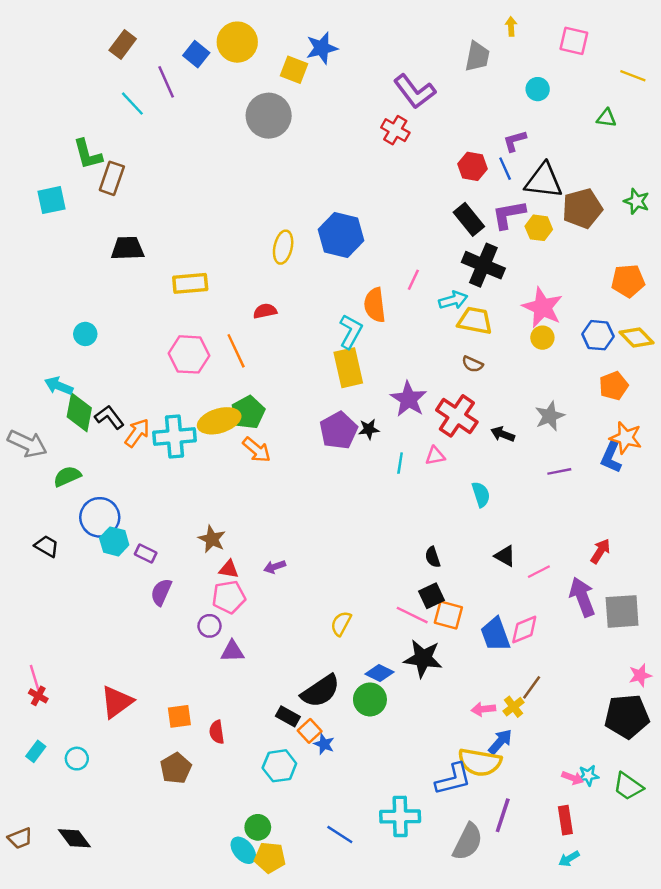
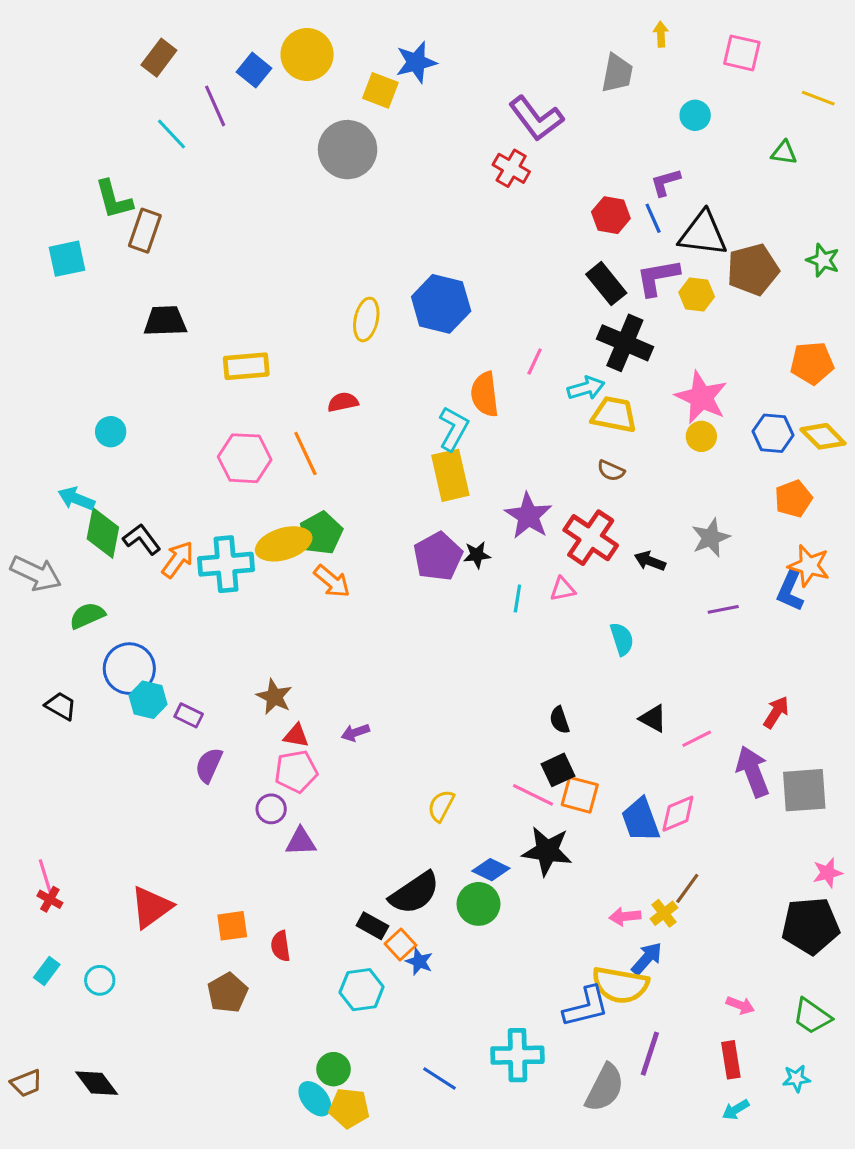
cyan star: (588, 775) -> (796, 1079), moved

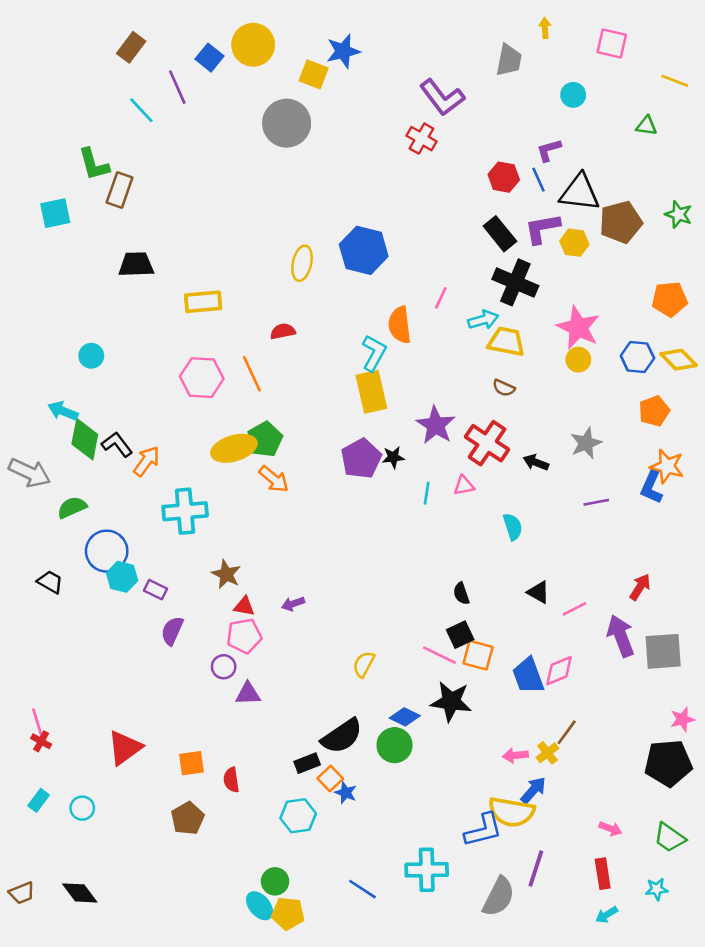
cyan cross: (226, 564) -> (185, 511), moved
black rectangle: (372, 926) -> (307, 763), turned -50

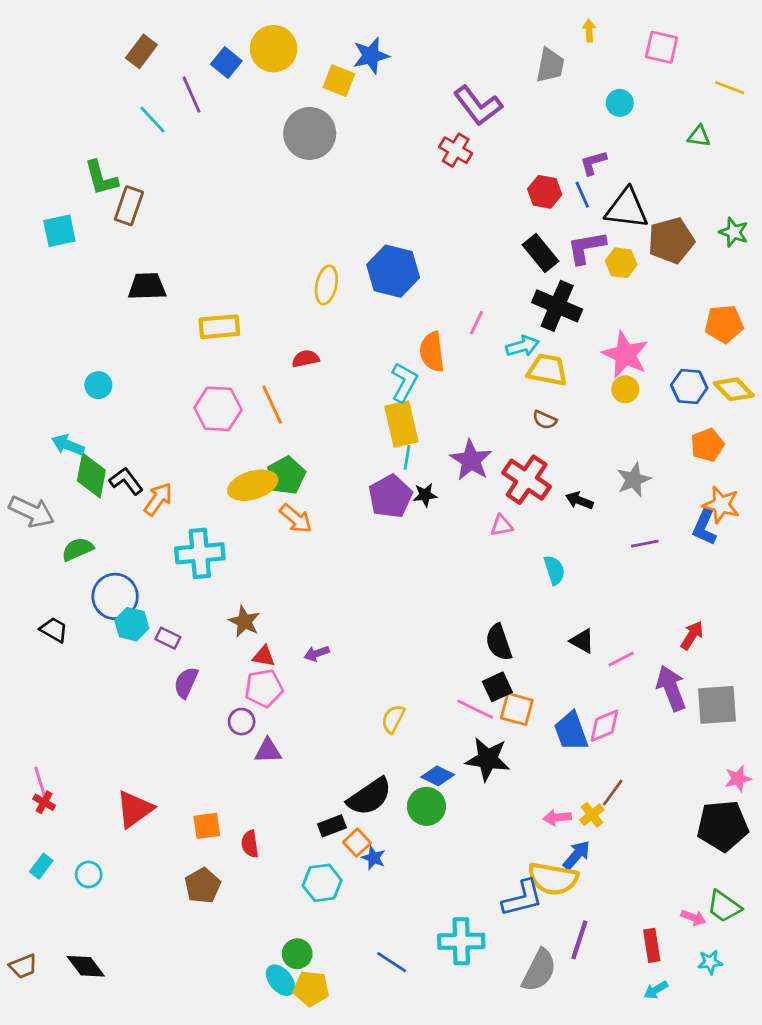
cyan line: (427, 493) -> (407, 457), moved
black semicircle: (461, 593) -> (499, 642), size x1.5
pink arrow: (610, 829) -> (693, 918), moved

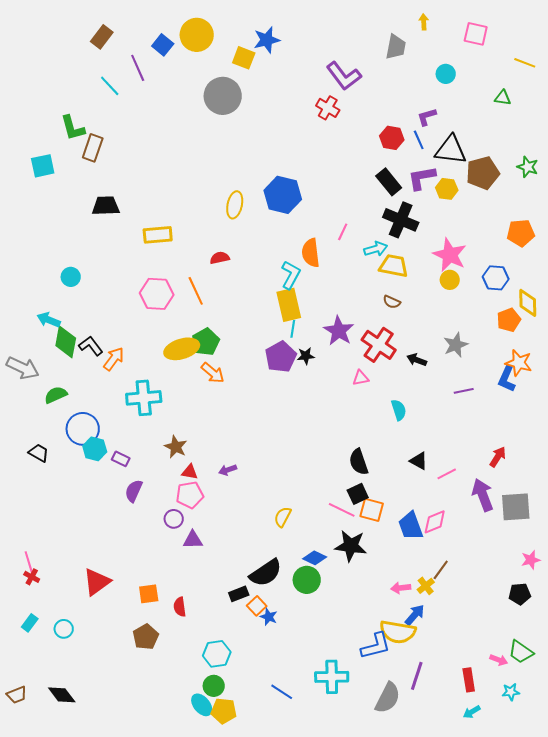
yellow diamond: (734, 389) -> (528, 303), moved, turned 44
black pentagon: (723, 826) -> (520, 594), size x0.6
cyan hexagon: (322, 883) -> (217, 654), moved

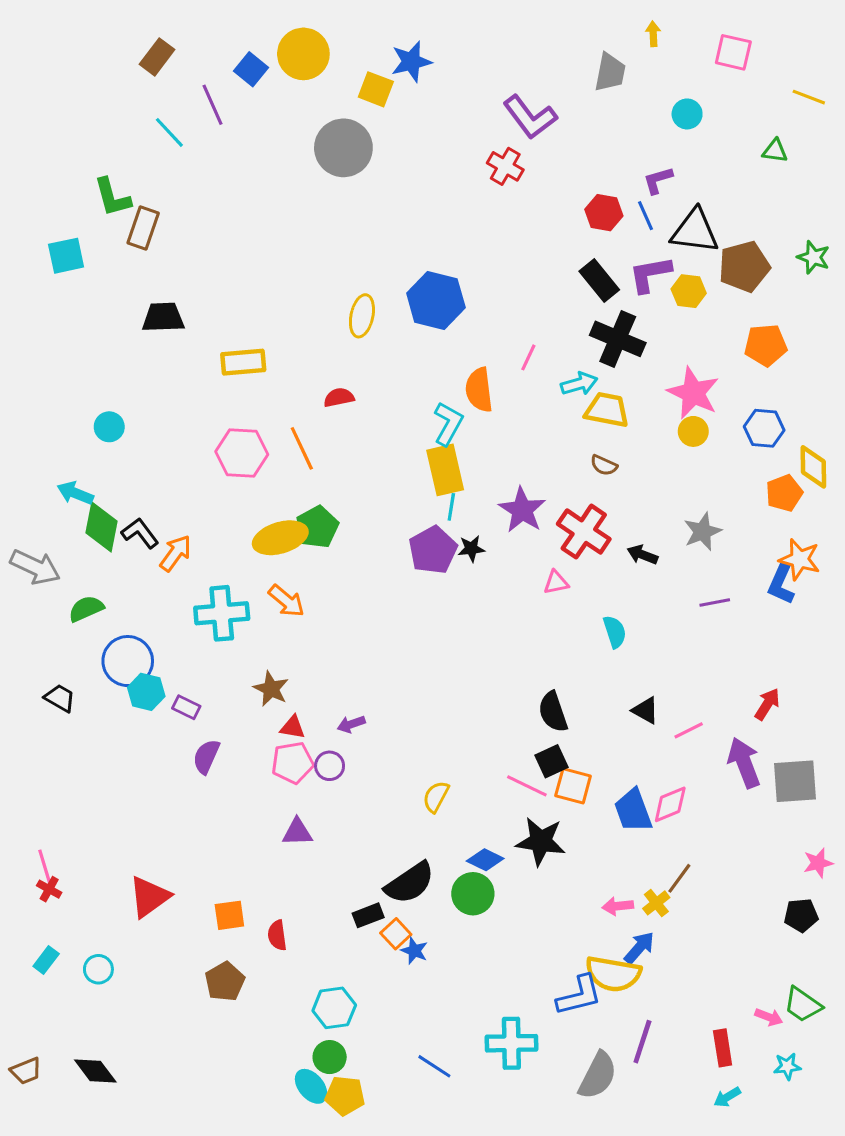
orange pentagon: (521, 233) -> (766, 345), moved
orange arrow: (213, 373) -> (286, 601), moved
purple circle: (174, 519) -> (330, 766), moved

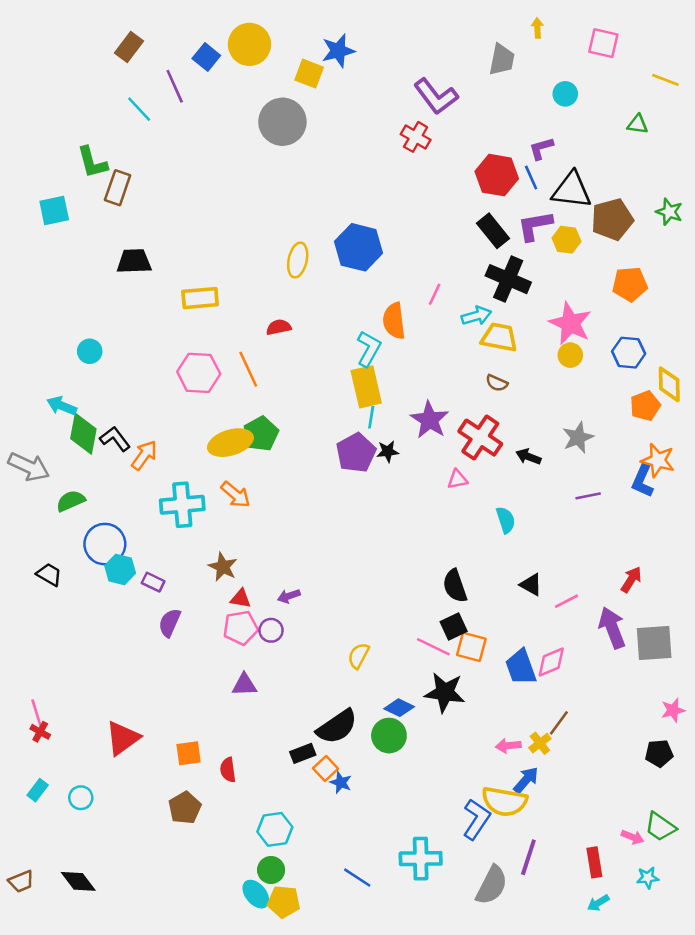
red hexagon: (604, 213) -> (497, 175), size x1.4
blue L-shape: (579, 995) -> (476, 819), turned -42

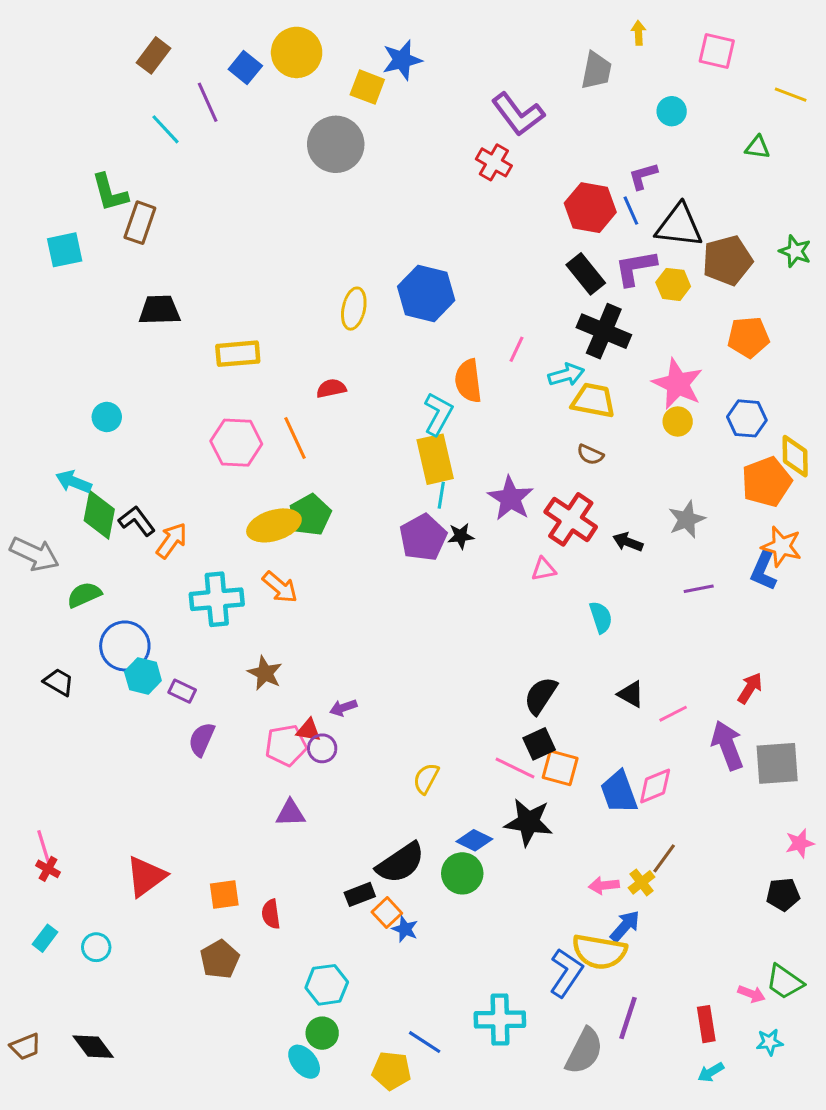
orange pentagon: (645, 406) -> (767, 482), size x1.4
black semicircle: (455, 586) -> (541, 696), turned 52
red triangle: (241, 599) -> (309, 730), moved
yellow pentagon: (284, 902) -> (391, 1071), moved

